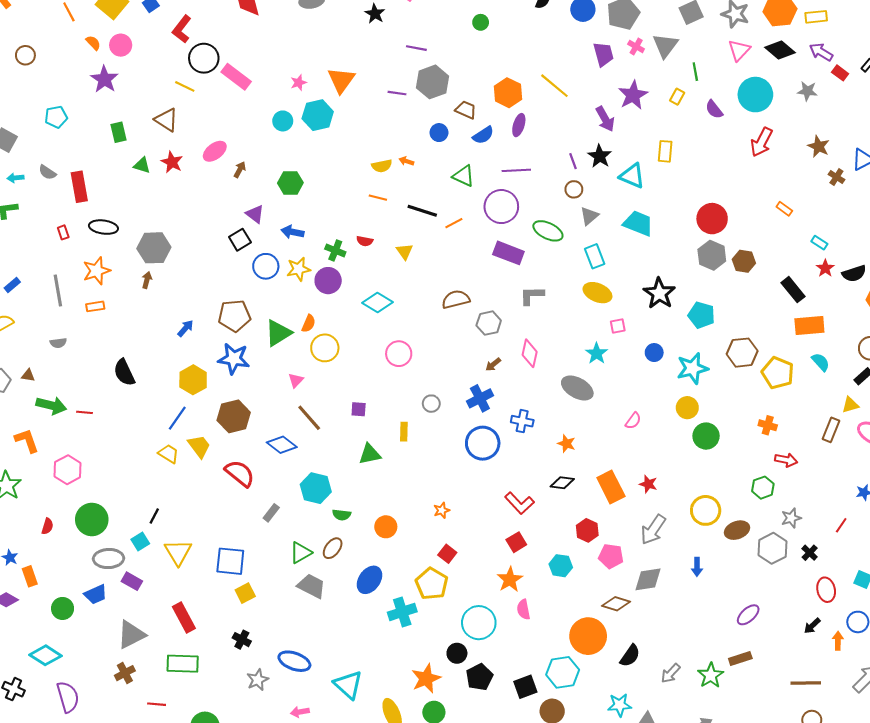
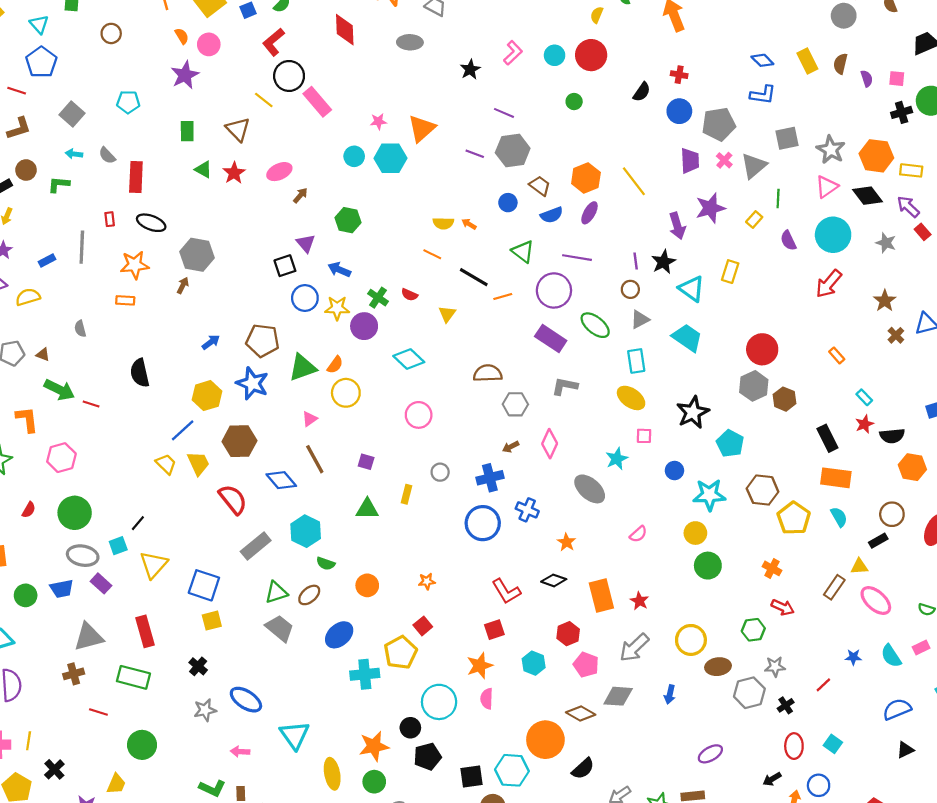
gray line: (58, 291) -> (82, 247), moved
gray semicircle: (58, 343) -> (80, 329), turned 70
gray rectangle: (271, 513) -> (256, 546), size x1.6

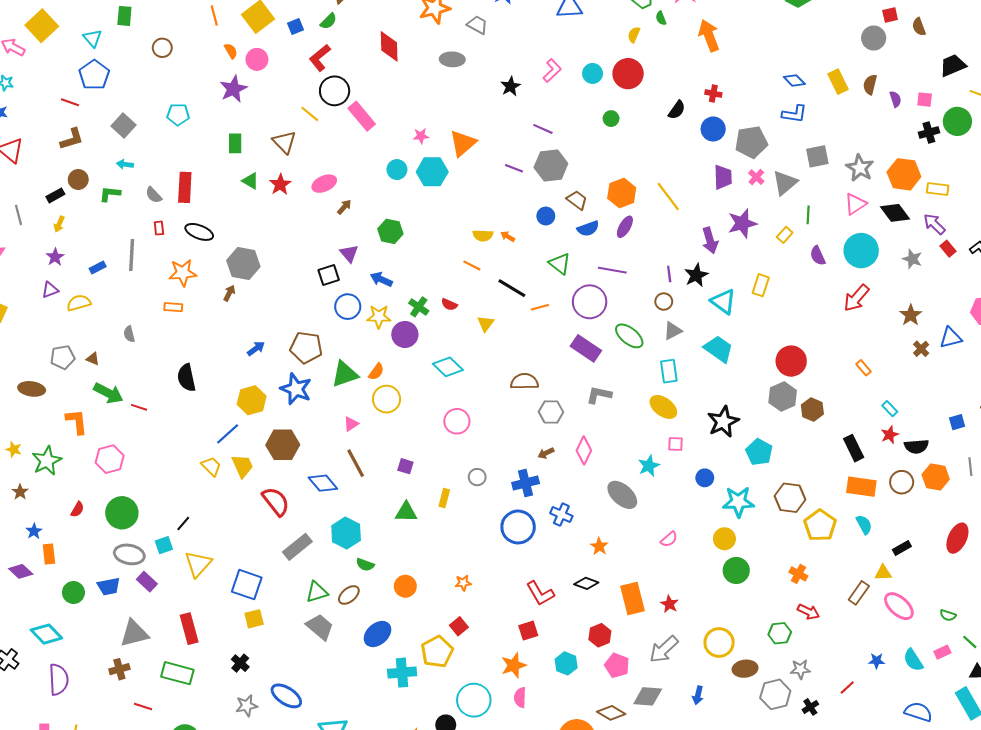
gray semicircle: (107, 155) -> (154, 195), moved
brown circle: (892, 514) -> (902, 482), moved
blue semicircle: (897, 709) -> (918, 712), turned 40

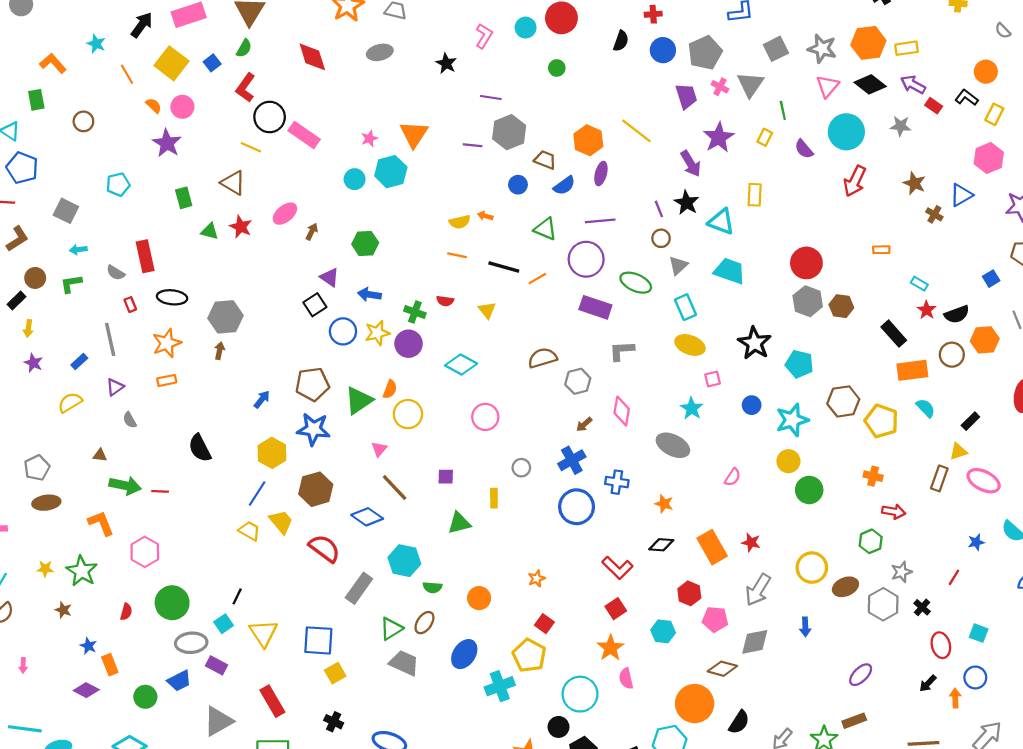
purple triangle: (50, 290) -> (115, 387), moved
gray pentagon: (63, 357) -> (37, 468), moved
orange rectangle: (863, 368) -> (881, 250), turned -35

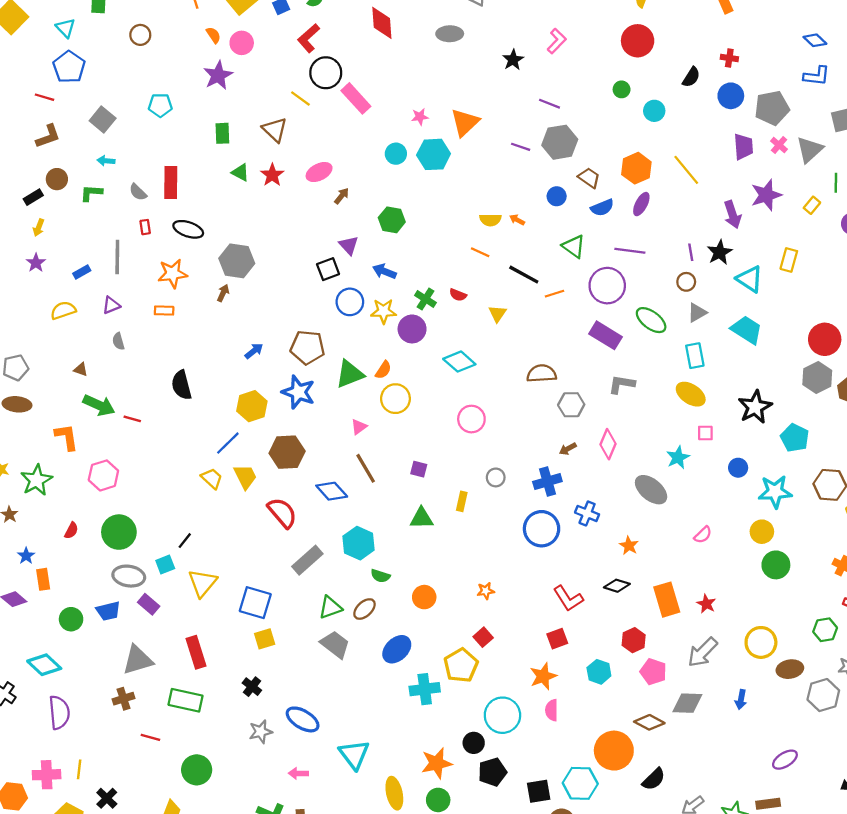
cyan circle: (526, 28) -> (654, 111), moved

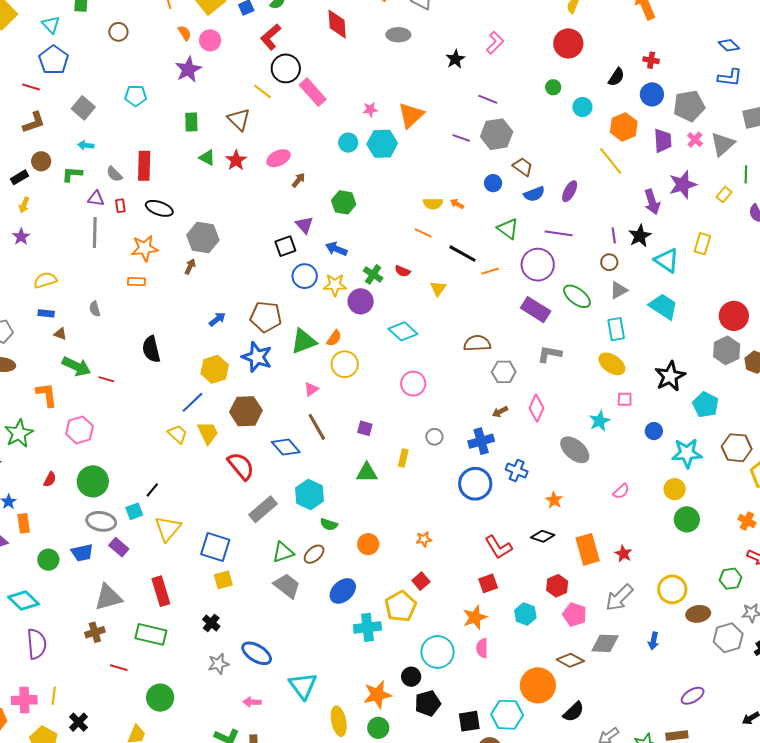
orange hexagon: (636, 168) -> (624, 127), moved
blue rectangle: (82, 272) -> (46, 313), moved, turned 35
purple triangle: (111, 305) -> (96, 198), moved, turned 30

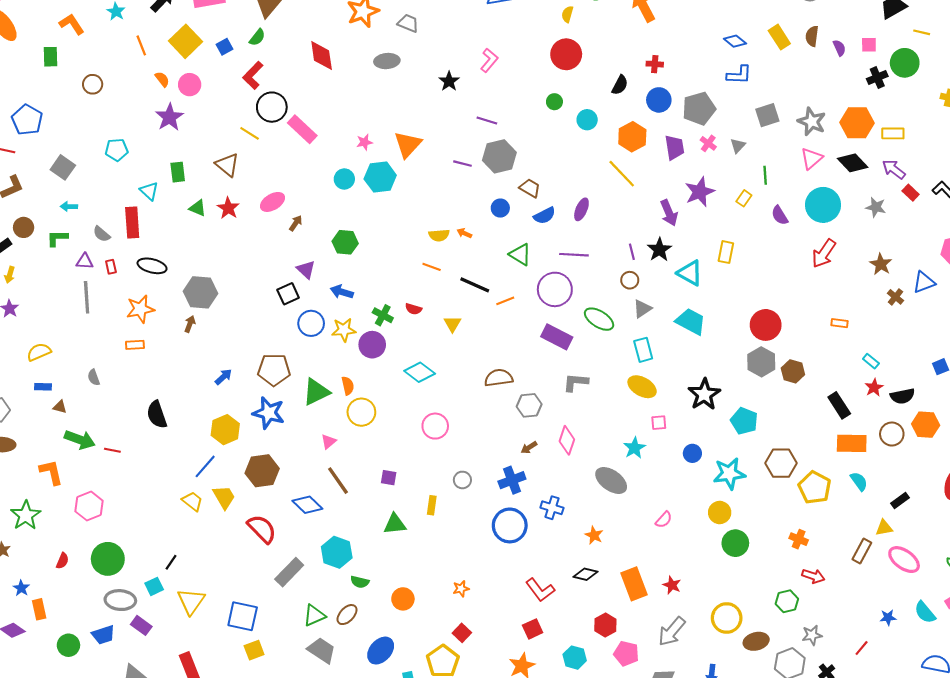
cyan triangle: (51, 25) -> (149, 191), moved
gray triangle: (723, 144) -> (738, 146), size x0.6
orange semicircle: (334, 338) -> (348, 386), turned -42

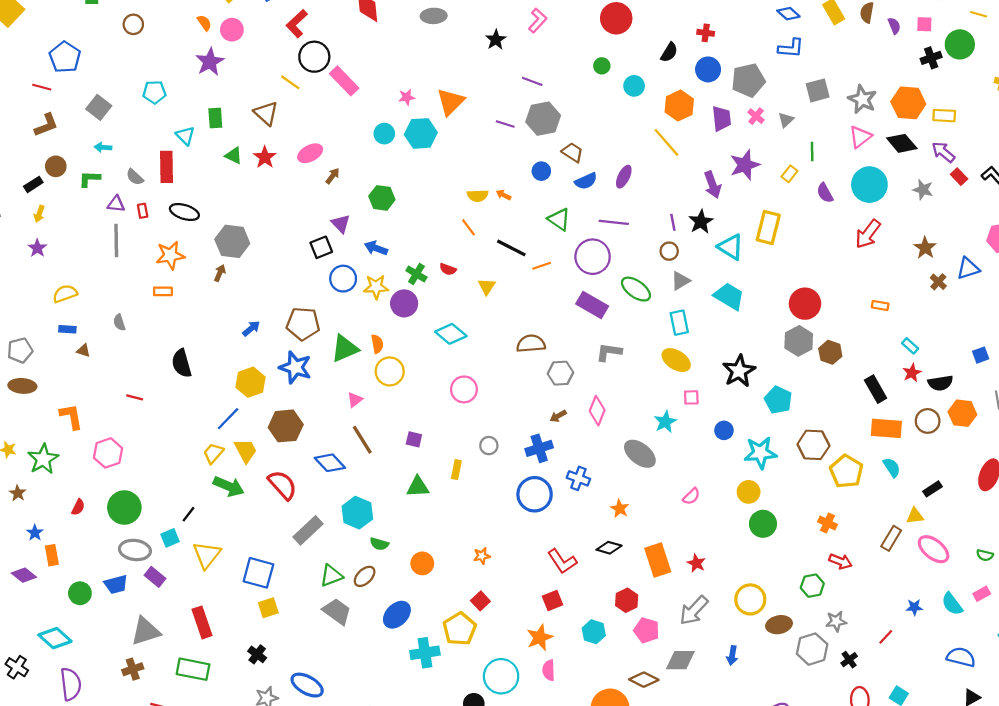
yellow rectangle: (726, 252) -> (768, 227), size x1.4
orange line: (432, 267) -> (468, 227), turned 30
green arrow: (80, 440) -> (229, 486), moved
yellow trapezoid: (192, 501) -> (213, 453), turned -90

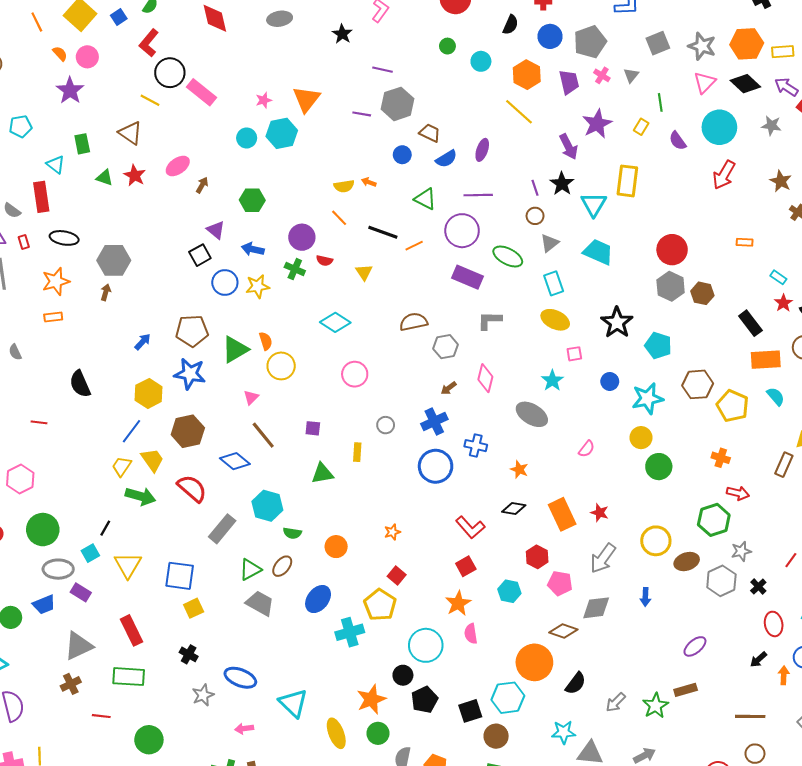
cyan triangle: (731, 247) -> (594, 204), turned 36
purple circle: (404, 303) -> (302, 237), moved
green hexagon: (812, 586) -> (714, 520), size x1.4

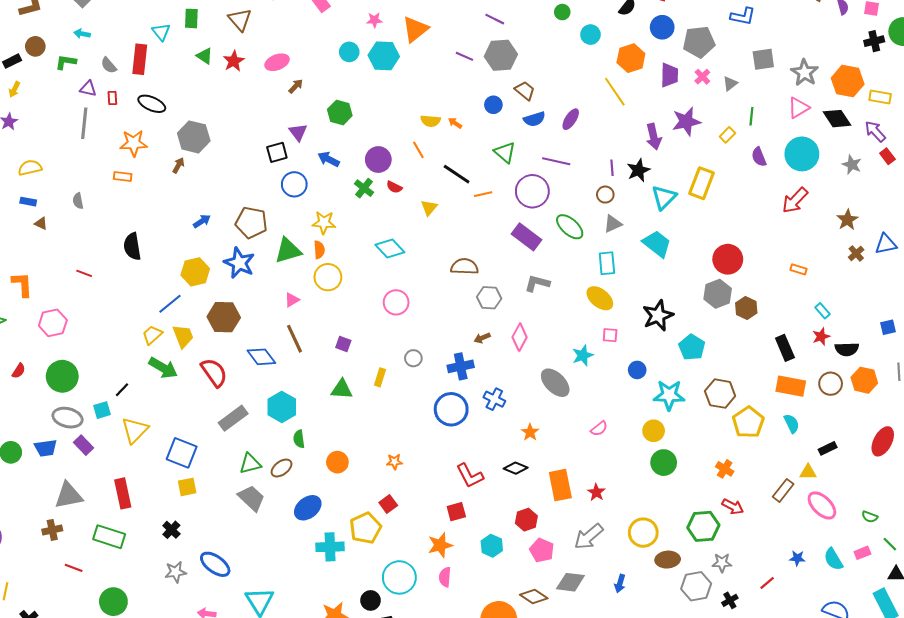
yellow star: (258, 286) -> (324, 223), moved
green semicircle: (292, 533) -> (299, 439), turned 60

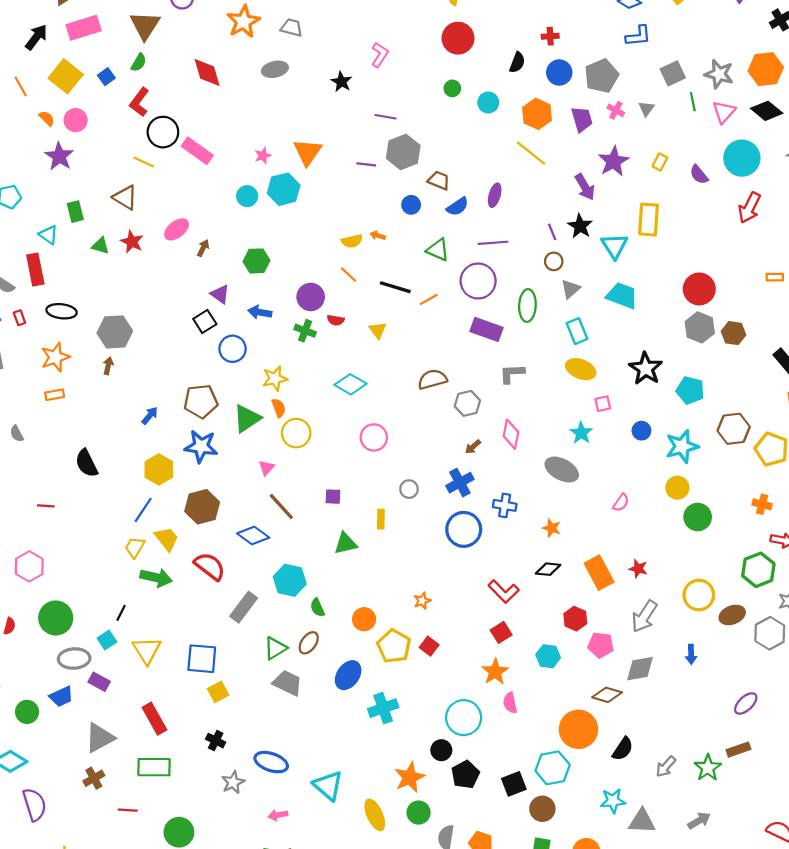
green line: (751, 116) -> (693, 102), moved
green ellipse: (570, 227) -> (527, 305), turned 68
yellow pentagon: (365, 528) -> (394, 646), moved

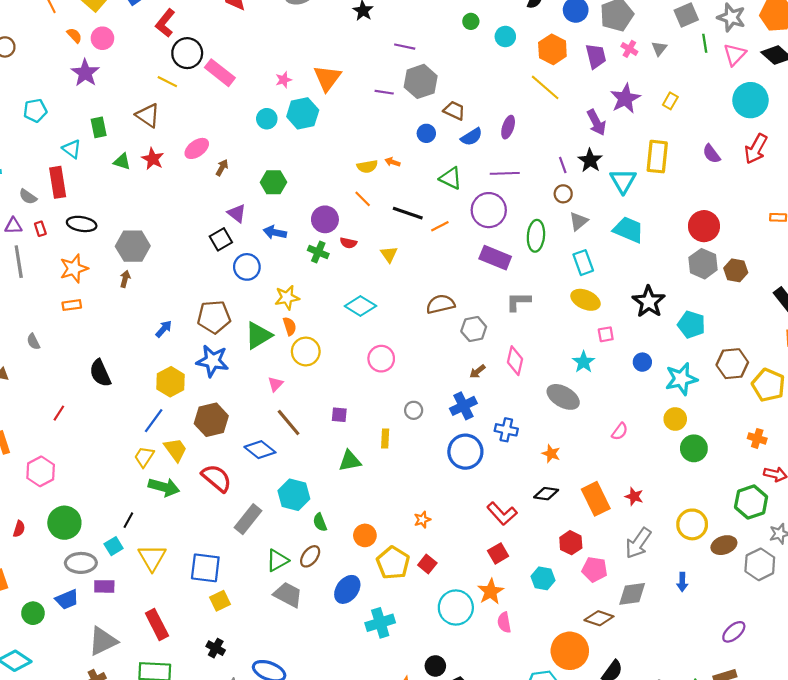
purple semicircle: (699, 175) -> (711, 154), moved
red line: (46, 506) -> (59, 413), turned -63
purple rectangle: (99, 682) -> (104, 586), turned -30
cyan circle: (464, 718) -> (456, 607), moved

